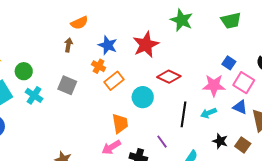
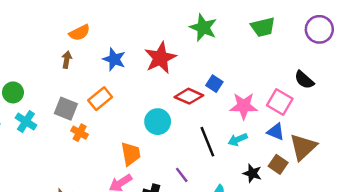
blue square: (229, 63) -> (214, 84), moved
orange cross: (99, 66) -> (80, 133), moved
orange rectangle: (114, 81) -> (100, 99), moved
black line: (184, 114) -> (207, 142), turned -30
brown square: (243, 145) -> (278, 164), moved

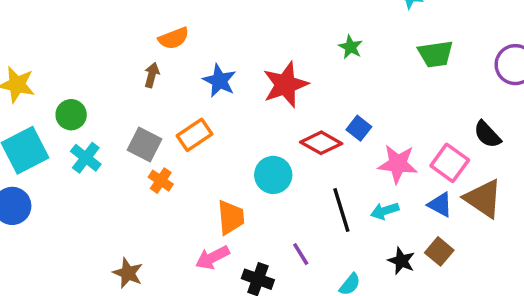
green star: (203, 28) -> (350, 47), size x0.6
brown triangle: (303, 147) -> (483, 199), moved, turned -48

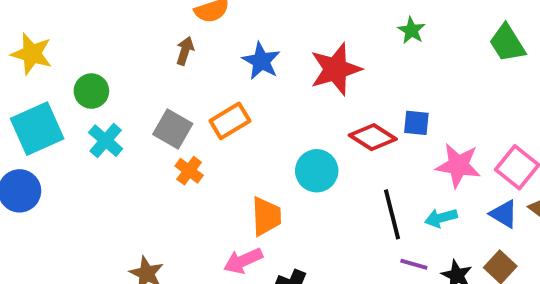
green trapezoid: (435, 54) -> (507, 43), turned 63
blue square: (359, 128) -> (416, 123), turned -35
purple line: (301, 254) -> (414, 264), moved, turned -45

